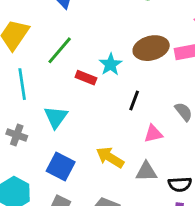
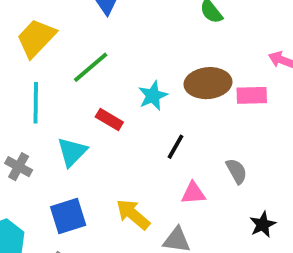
red rectangle: (86, 78) -> (109, 120), moved
blue square: (61, 166) -> (68, 216), turned 36

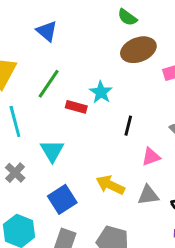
brown ellipse: (208, 83) -> (138, 50), moved
red rectangle: (109, 120) -> (76, 107), moved
gray cross: (19, 167) -> (15, 173), turned 30

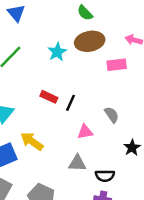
cyan star: (101, 92) -> (57, 52), moved
red rectangle: (76, 107) -> (49, 97), moved
yellow arrow: (110, 185) -> (32, 141), moved

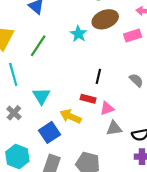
red rectangle: (49, 97) -> (88, 99), moved
pink triangle: (85, 132) -> (107, 108), moved

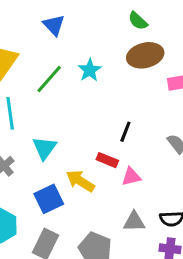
cyan star: (78, 34) -> (90, 70), moved
gray triangle: (114, 128) -> (134, 222), moved

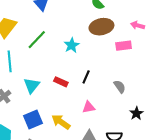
cyan star: (90, 70) -> (72, 45), moved
red rectangle: (107, 160) -> (61, 82), moved
yellow arrow: (80, 181) -> (61, 122), moved

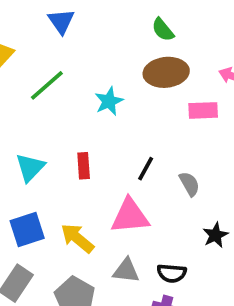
black line: (86, 77) -> (146, 169), moved
red rectangle: (61, 82) -> (84, 166), turned 56
pink triangle: (89, 107) -> (130, 216), size x1.6

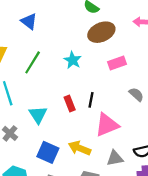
pink rectangle: (203, 110) -> (117, 63), moved
black line: (146, 169) -> (91, 100), moved
blue square: (27, 230) -> (48, 152), turned -30

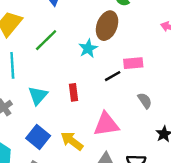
brown ellipse: (101, 32) -> (107, 26), moved, turned -60
black line: (91, 100) -> (113, 76), moved, turned 35

